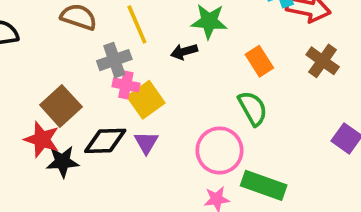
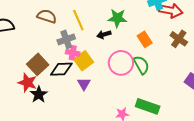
black diamond: (105, 141) -> (61, 69), moved
pink circle: (219, 150) -> (121, 63), moved
black star: (63, 162) -> (39, 95), turned -30

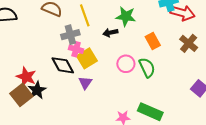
pink circle: (121, 63) -> (126, 64), size x0.7
brown square: (38, 64) -> (21, 95), moved
black diamond: (61, 69) -> (63, 65), turned 60

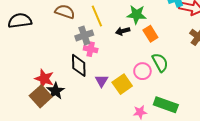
orange rectangle: (153, 41) -> (150, 34), moved
yellow square: (87, 58) -> (122, 84), moved
pink circle: (126, 64) -> (142, 71), moved
black diamond: (63, 65) -> (79, 65), turned 30

